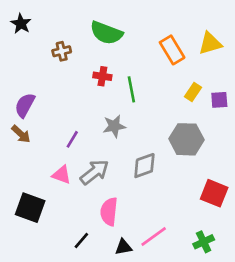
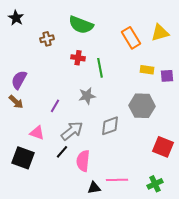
yellow rectangle: (193, 92) -> (147, 70), turned 64
pink triangle: (62, 175) -> (37, 133), moved
pink line: (154, 237) -> (117, 180), turned 35
black line: (81, 240) -> (62, 152), moved

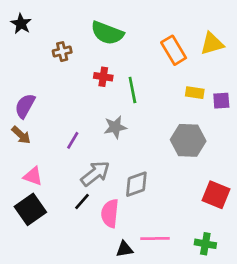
gray diamond: (110, 126) -> (136, 184), moved
pink triangle: (37, 133) -> (33, 176), moved
black square: (23, 158) -> (30, 209), turned 35
green cross: (155, 184) -> (205, 244), turned 35

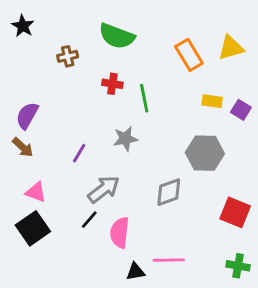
purple square: (221, 101) -> (241, 110), turned 36
gray diamond: (136, 184) -> (169, 192), moved
green cross: (205, 244) -> (238, 266), moved

